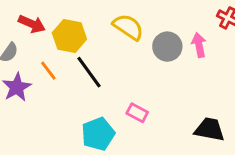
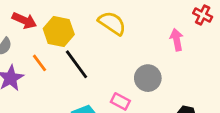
gray circle: (167, 47) -> (148, 78), moved

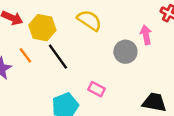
gray circle: (148, 78) -> (125, 52), moved

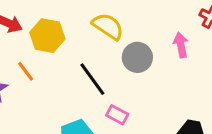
gray circle: (125, 52) -> (137, 57), moved
black line: (58, 57) -> (92, 79), moved

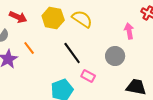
yellow hexagon: (47, 36) -> (53, 18), moved
gray circle: (137, 57) -> (115, 56), moved

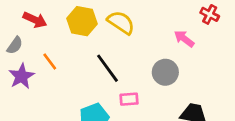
pink arrow: (129, 31) -> (184, 39), turned -42
pink rectangle: (88, 76) -> (129, 99), turned -32

